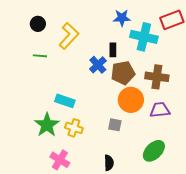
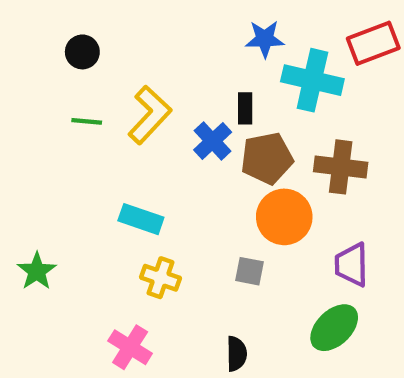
yellow L-shape: (69, 36) -> (150, 115), moved
purple trapezoid: (160, 110) -> (352, 265), moved, turned -85
green star: (47, 125) -> (37, 271), moved, size x0.7

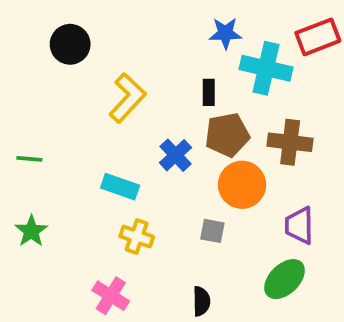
black circle: (82, 52) -> (70, 44), size x1.4
green line: (87, 121) -> (29, 159), moved
blue cross: (213, 141) -> (175, 155), moved

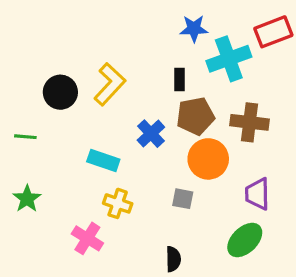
black circle: (70, 44) -> (60, 92), moved
cyan cross: (266, 68) -> (229, 59), turned -33
pink cross: (111, 296) -> (87, 238), moved

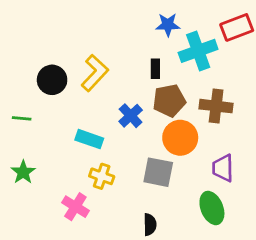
gray square: (183, 199) -> (158, 172), size x1.6
green ellipse: (245, 240) -> (212, 208), turned -68

